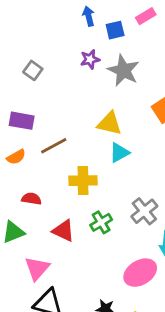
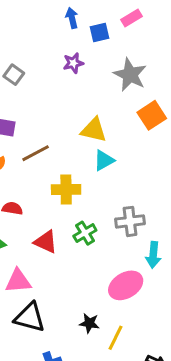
gray star: (123, 70) -> (130, 75), moved
gray cross: (144, 211) -> (130, 221), turned 32
pink triangle: (37, 268) -> (18, 281), turned 44

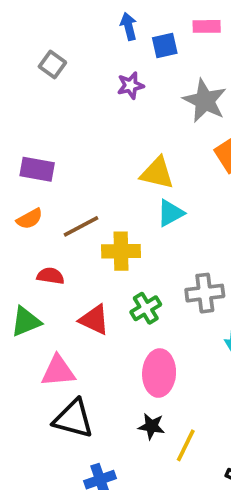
pink rectangle: (131, 18) -> (207, 26), turned 30
gray square: (14, 75) -> (52, 65), moved
brown line: (36, 153) -> (81, 226), moved
pink ellipse: (126, 285) -> (159, 373), moved, turned -56

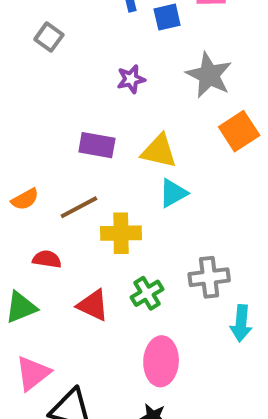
purple star: (131, 85) -> (131, 79), moved
purple rectangle: (37, 169) -> (97, 145), moved
pink triangle: (58, 371) -> (33, 373), moved, turned -33

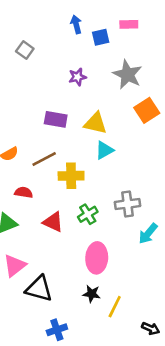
cyan arrow: (241, 323) -> (148, 234), turned 35

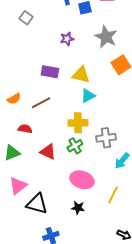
yellow cross: (71, 176) -> (78, 123), moved
pink ellipse: (97, 258) -> (82, 180), turned -75
yellow line: (115, 307) -> (113, 195), moved

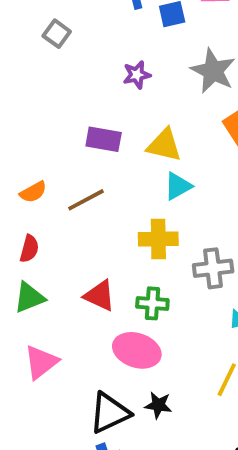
red semicircle: (25, 129) -> (29, 249), moved, turned 96
green cross: (75, 146) -> (152, 303), moved, turned 35
pink ellipse: (82, 180) -> (137, 350), moved
black triangle: (37, 204) -> (109, 413), moved, turned -40

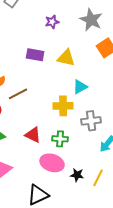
cyan triangle: (178, 186) -> (80, 87), moved
brown line: (86, 200) -> (18, 94), moved
black star: (158, 405) -> (77, 175), moved

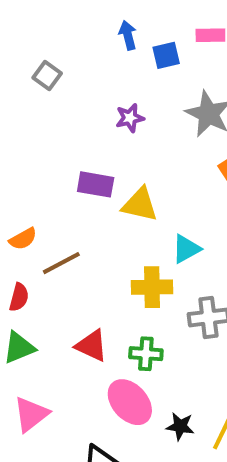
yellow triangle: (66, 58) -> (140, 205), moved
pink ellipse: (52, 163) -> (130, 402), turned 30

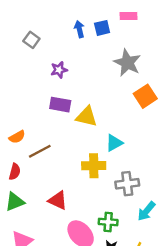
blue arrow: (128, 35) -> (79, 29), moved
purple star: (130, 118) -> (59, 70), moved
green cross: (146, 354) -> (108, 222), moved

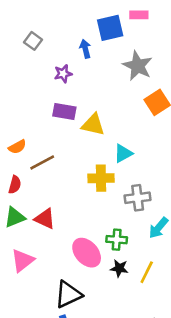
blue square: (102, 28) -> (110, 28), size x1.5
blue arrow: (79, 29) -> (85, 49), moved
red triangle: (58, 200) -> (45, 219), moved

